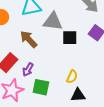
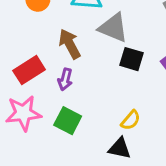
purple arrow: (28, 69) -> (65, 79), moved, turned -32
yellow semicircle: (72, 77) -> (131, 120), moved

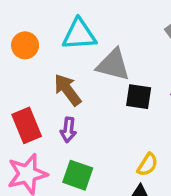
red rectangle: (29, 70) -> (27, 125), turned -72

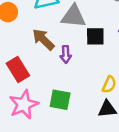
purple arrow: (68, 130) -> (66, 54), moved

